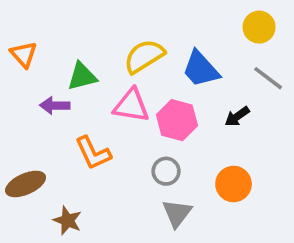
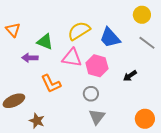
green triangle: (82, 76) -> (45, 42), turned 36
black arrow: (237, 116) -> (130, 76), moved
orange circle: (234, 184) -> (145, 119), moved

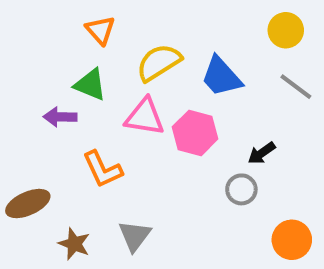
orange triangle: (13, 30) -> (100, 30), moved
gray circle: (91, 94) -> (241, 189), moved
gray triangle: (97, 117) -> (135, 236), moved

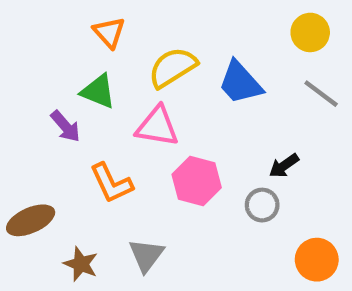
purple arrow: (60, 117) -> (66, 126), turned -132
pink hexagon: (195, 133) -> (197, 181), moved

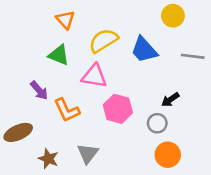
yellow circle: (310, 32) -> (173, 16), moved
gray line: (321, 94) -> (193, 56), turned -30
purple arrow: (66, 126) -> (39, 90), moved
orange circle: (317, 260) -> (168, 155), moved

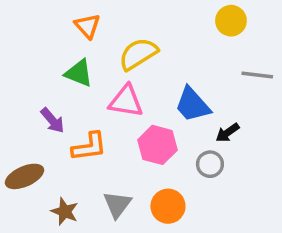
blue trapezoid: (144, 50) -> (192, 105), moved
orange L-shape: (67, 110) -> (89, 147), turned -72
orange circle: (168, 155) -> (168, 206), moved

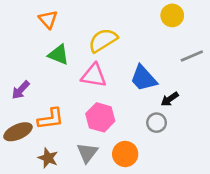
orange triangle: (87, 26) -> (48, 19), moved
gray line: (257, 75) -> (192, 56), turned -30
purple arrow: (52, 120) -> (21, 90), moved, turned 84
pink hexagon: (157, 145) -> (100, 117), moved
orange L-shape: (89, 147) -> (51, 119), moved

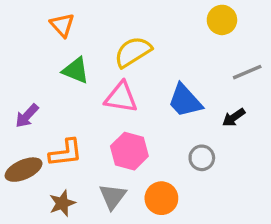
black arrow: (170, 99) -> (234, 117), moved
brown star: (48, 158) -> (62, 203), turned 30

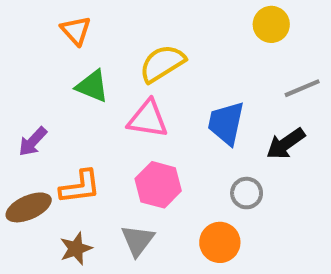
blue trapezoid: (185, 101) -> (226, 123), turned 54
black arrow: (234, 117) -> (286, 144), size x1.4
orange circle: (161, 198) -> (220, 242), moved

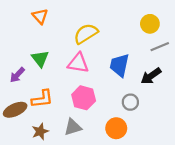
yellow circle: (271, 24) -> (150, 24), moved
green triangle: (92, 86) -> (40, 59), moved, turned 30
gray triangle: (138, 240) -> (73, 127), turned 36

